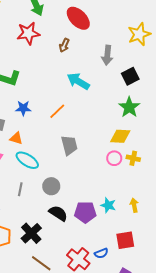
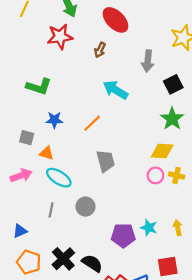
black semicircle: (58, 213) -> (92, 263), moved

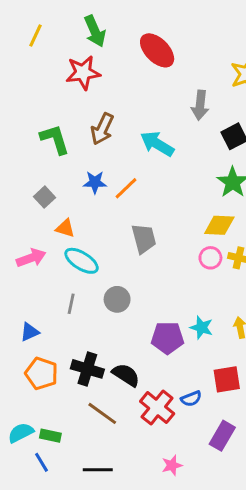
brown arrow: (100, 50) -> (102, 129), moved, size x1.5
green L-shape: (39, 87) -> (55, 139), turned -125
blue star: (54, 120) -> (95, 182), moved
gray square: (27, 138) -> (44, 197), moved, turned 32
black cross: (63, 259) -> (87, 369), turned -30

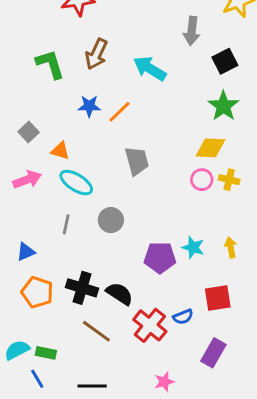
gray square: (44, 197) -> (29, 132), moved

